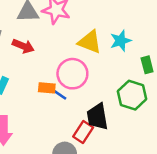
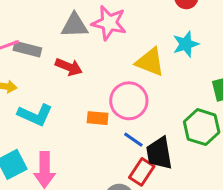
cyan star: (121, 41) -> (186, 44), moved
blue line: (59, 94) -> (133, 140), moved

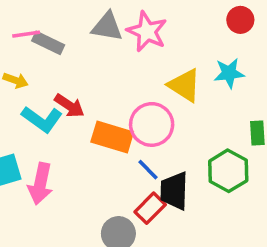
red arrow: (69, 67) -> (69, 106), moved
orange rectangle: (98, 118) -> (112, 137), size x1.6

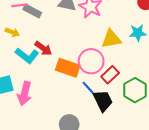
yellow triangle: (184, 85) -> (111, 39), turned -45
black trapezoid: (174, 191) -> (103, 101), turned 150
red rectangle: (150, 208) -> (110, 75), moved

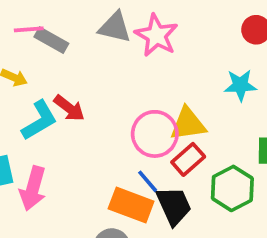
yellow triangle: (111, 39) -> (188, 124), moved
cyan L-shape: (27, 56) -> (39, 120), turned -70
orange rectangle: (68, 68) -> (131, 205), moved

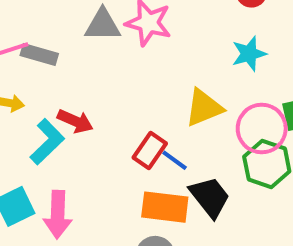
pink circle: (155, 134) -> (262, 129), moved
red rectangle: (188, 159) -> (150, 150), moved
blue line: (148, 181) -> (175, 160), moved

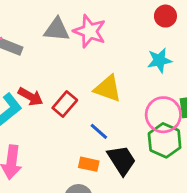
yellow triangle: (204, 108) -> (108, 89), moved, turned 36
red rectangle: (150, 150) -> (65, 104), moved
orange rectangle: (165, 207) -> (89, 164), size x0.6

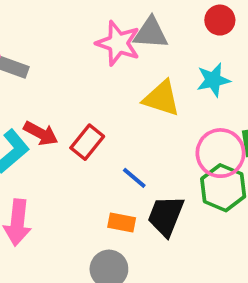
gray triangle: (57, 30) -> (151, 33), moved
yellow triangle: (108, 89) -> (162, 98), moved
black trapezoid: (122, 160) -> (166, 216), turned -124

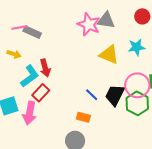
red arrow: (41, 133) -> (45, 68), turned 42
red rectangle: (87, 142) -> (41, 93), moved
black trapezoid: (166, 216) -> (115, 95), moved

